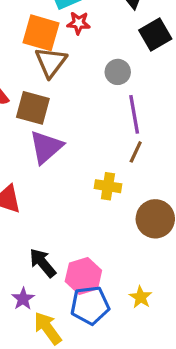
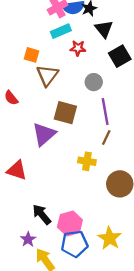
red star: (79, 23) -> (78, 48), moved
orange square: (41, 33) -> (32, 55), moved, size x0.6
brown square: (33, 108) -> (65, 113), moved
yellow star: (141, 297) -> (110, 238), size x1.5

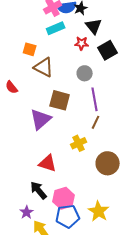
red star: (78, 48) -> (82, 43), moved
brown triangle: (47, 75) -> (44, 67), turned -40
yellow cross: (87, 161) -> (79, 143), turned -35
red triangle: (17, 170) -> (48, 163), moved

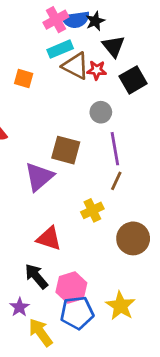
brown triangle: (44, 67) -> (76, 66), moved

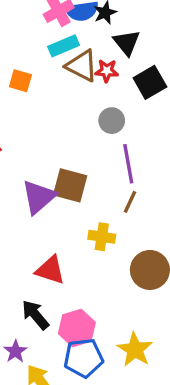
brown square: (66, 150) -> (70, 185), moved
yellow cross: (92, 210) -> (102, 237), turned 35

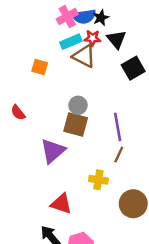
red star: (107, 71) -> (92, 38), moved
gray circle: (112, 121) -> (78, 105), moved
brown square: (70, 185) -> (76, 125), moved

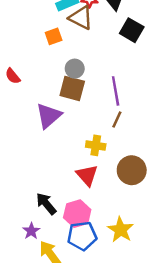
orange square: (40, 67) -> (54, 36), moved, turned -35
black square: (133, 68) -> (132, 30), turned -30
red triangle: (61, 204) -> (87, 175), moved, turned 30

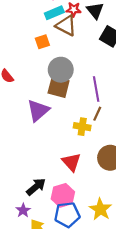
gray circle: (75, 69) -> (61, 70), size x1.5
yellow cross: (96, 145) -> (82, 127), moved
black arrow: (46, 204) -> (36, 187), turned 90

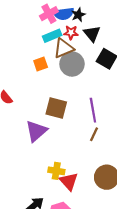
brown triangle: (66, 26) -> (64, 48), turned -50
gray circle: (61, 70) -> (72, 64), moved
yellow cross: (82, 127) -> (56, 171), moved

